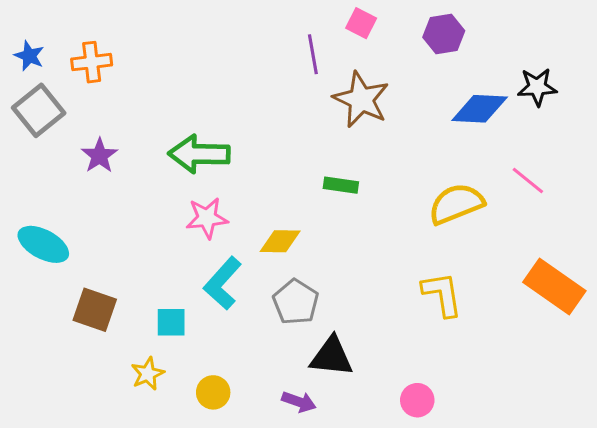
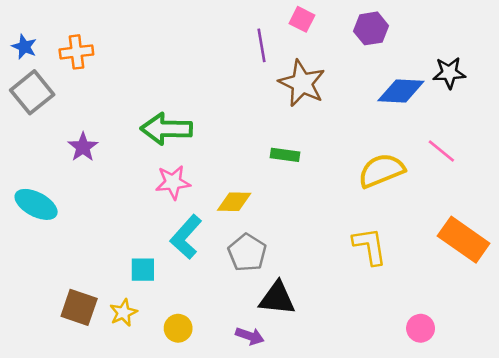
purple star: (99, 156) -> (83, 147), moved
brown square: (95, 310) -> (79, 307), moved
pink circle: (417, 400) -> (421, 328), moved

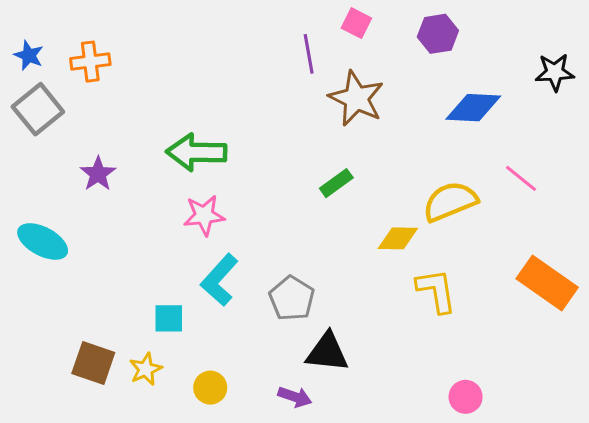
black star: (449, 73) -> (555, 72), moved
green rectangle: (285, 155) -> (336, 183), turned -44
yellow diamond: (234, 202) -> (398, 238), moved
pink circle: (421, 328) -> (466, 397), moved

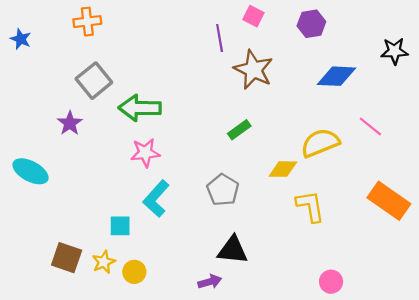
orange cross: (90, 62) -> (87, 22), moved
gray square: (38, 109) -> (94, 81), moved
gray pentagon: (292, 298) -> (223, 190), moved
yellow circle: (210, 388) -> (134, 272), moved
purple arrow: (295, 397) -> (210, 282), turned -35

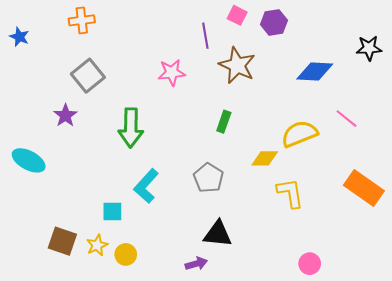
purple hexagon: (311, 24) -> (274, 22), moved
green arrow: (140, 108) -> (131, 128), moved, turned -90
green rectangle: (239, 130) -> (224, 122), turned -35
pink star: (145, 153) -> (172, 73), moved

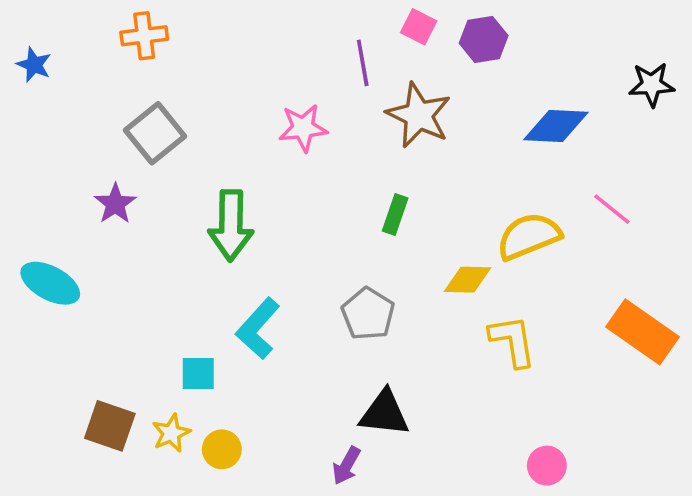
purple arrow: (196, 264) -> (346, 466), turned 135

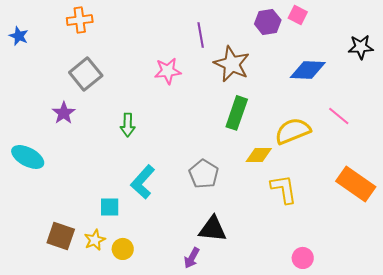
pink square: (419, 27) -> (298, 15), moved
green rectangle: (395, 215) -> (237, 113), moved, size x1.5
green arrow: (231, 225) -> (128, 125), size x0.6

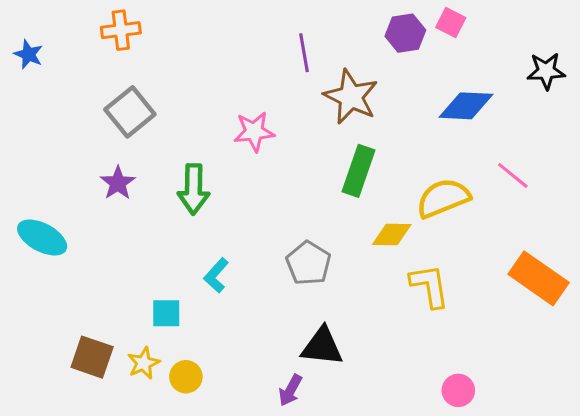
pink star: (168, 71) -> (254, 132), moved
purple star: (64, 113) -> (118, 183), moved
green arrow: (128, 125) -> (193, 189), size x1.4
cyan L-shape: (143, 182) -> (216, 275), size x0.7

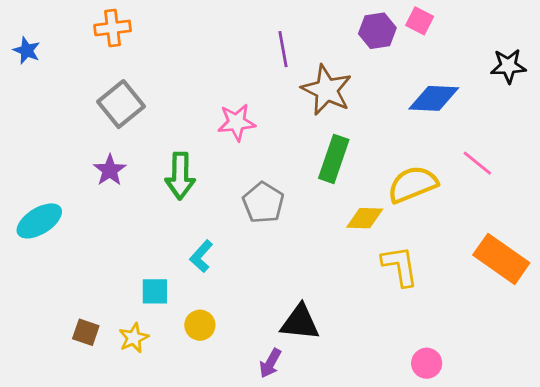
cyan ellipse: (42, 237) -> (39, 221), turned -60
gray pentagon: (308, 263) -> (263, 203), moved
brown square: (92, 357) -> (86, 332), size x0.7
yellow circle: (186, 377) -> (200, 325), moved

